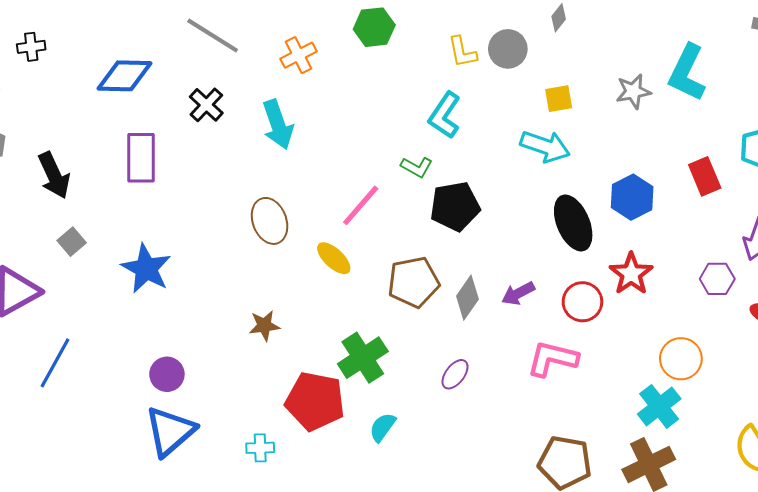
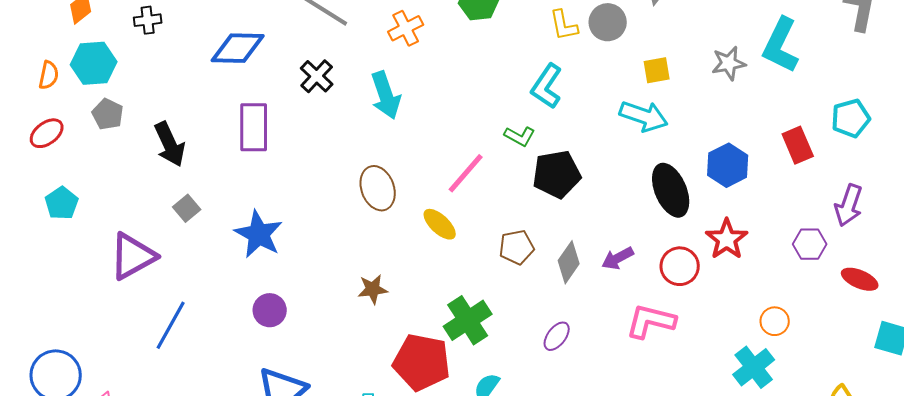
brown pentagon: (414, 282) -> (517, 247), size x0.7
orange circle: (681, 359) -> (775, 321), size x0.7
purple circle: (167, 374) -> (270, 310), moved

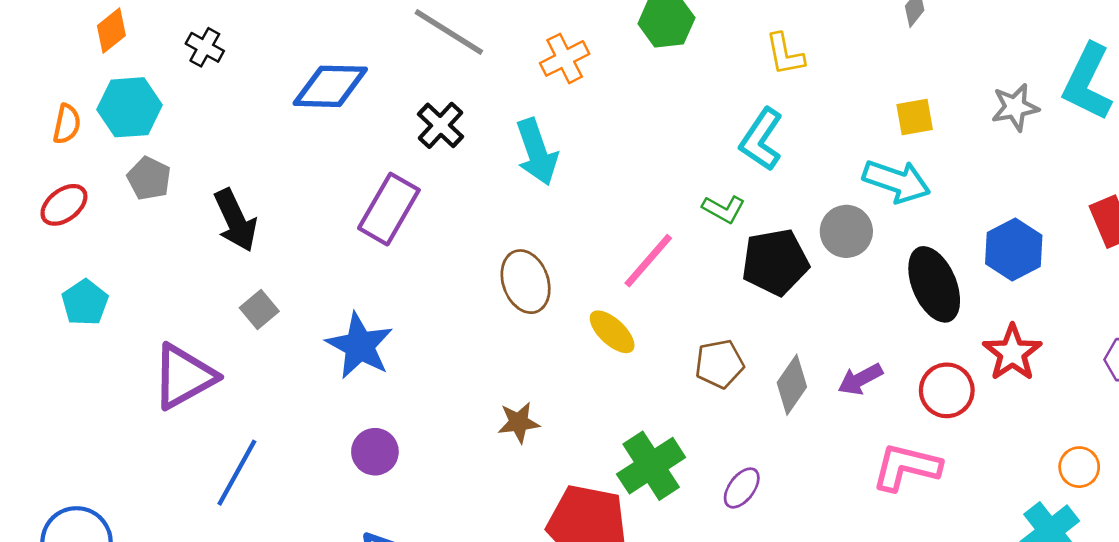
black cross: (148, 20) -> (205, 47), turned 36
gray circle: (608, 22) -> (846, 231), moved
purple rectangle: (254, 127) -> (389, 209), moved, turned 30
purple ellipse: (557, 336) -> (742, 488), moved

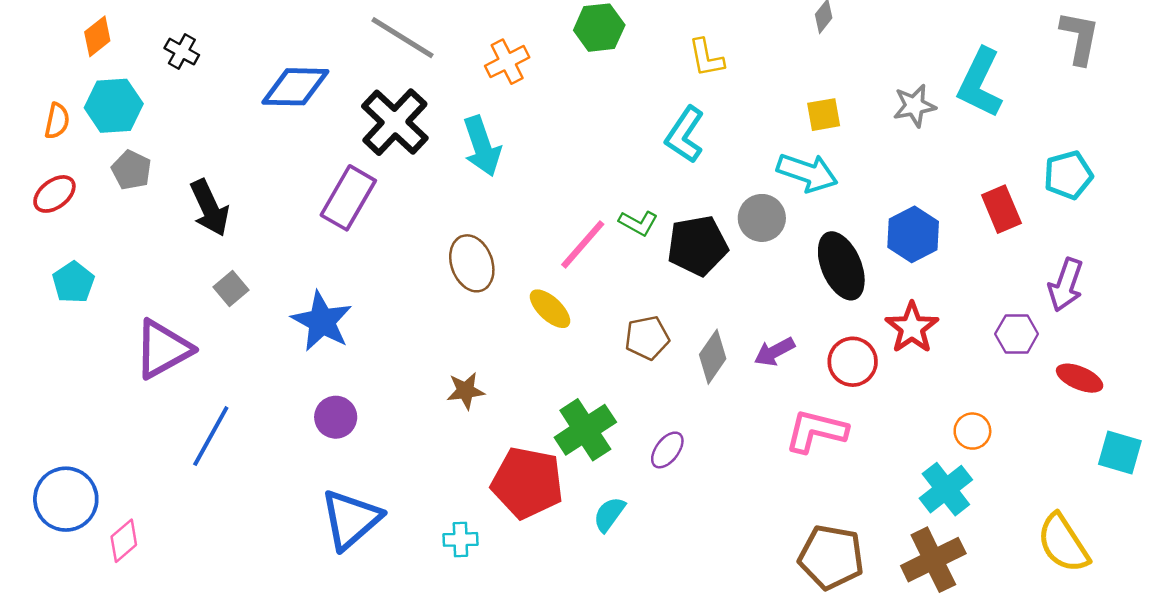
black cross: (440, 125) -> (395, 122), size x1.6
green L-shape: (724, 209) -> (638, 223), moved

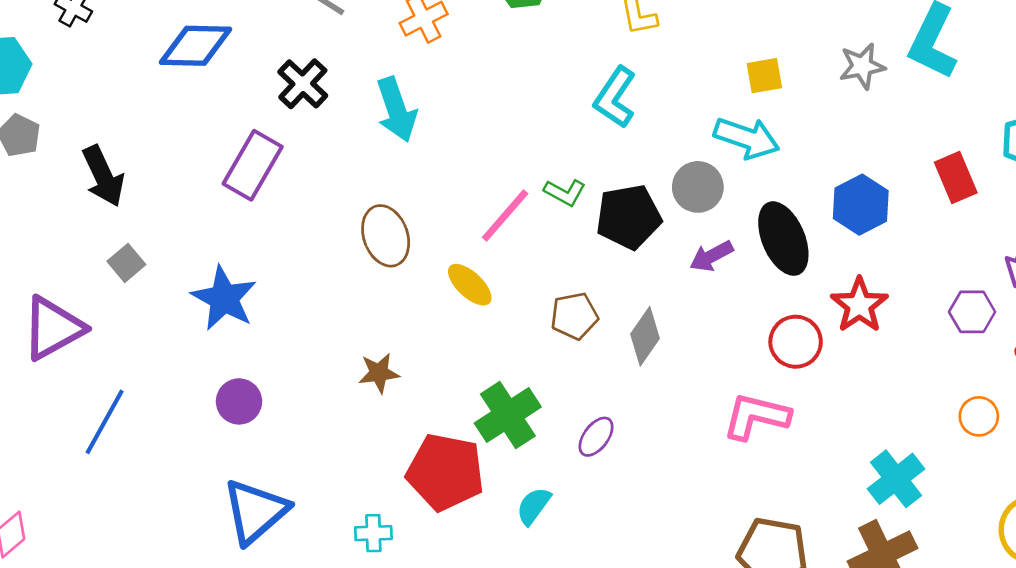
black cross: (395, 122) -> (303, 84), size x0.7
purple arrow: (774, 352) -> (711, 256), moved
orange circle: (972, 431) -> (979, 416), moved

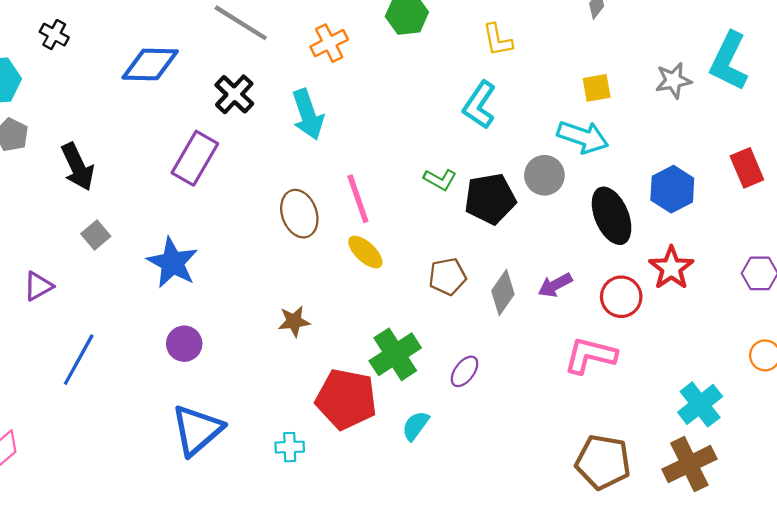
pink line: (505, 215) -> (358, 199), moved, turned -60
purple arrow: (711, 256) -> (555, 285), moved
purple triangle: (53, 328) -> (38, 286), size x0.6

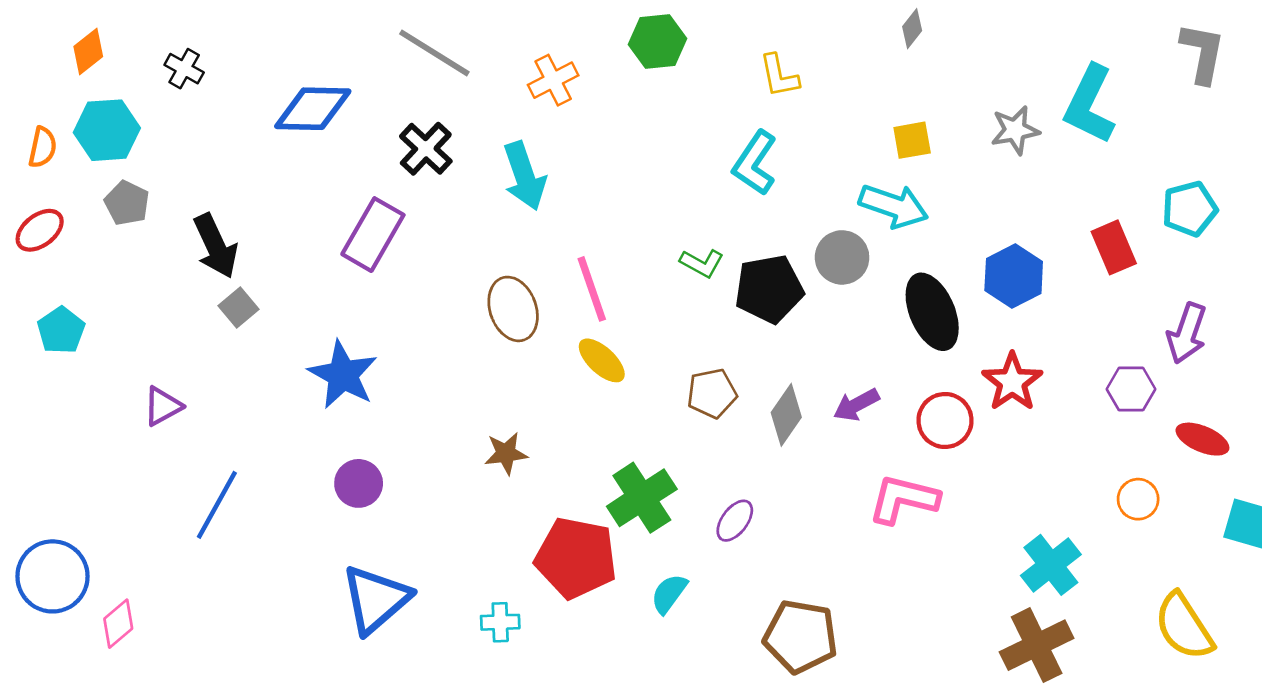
gray square: (96, 235) -> (238, 308), moved
brown pentagon: (603, 462) -> (801, 636), moved

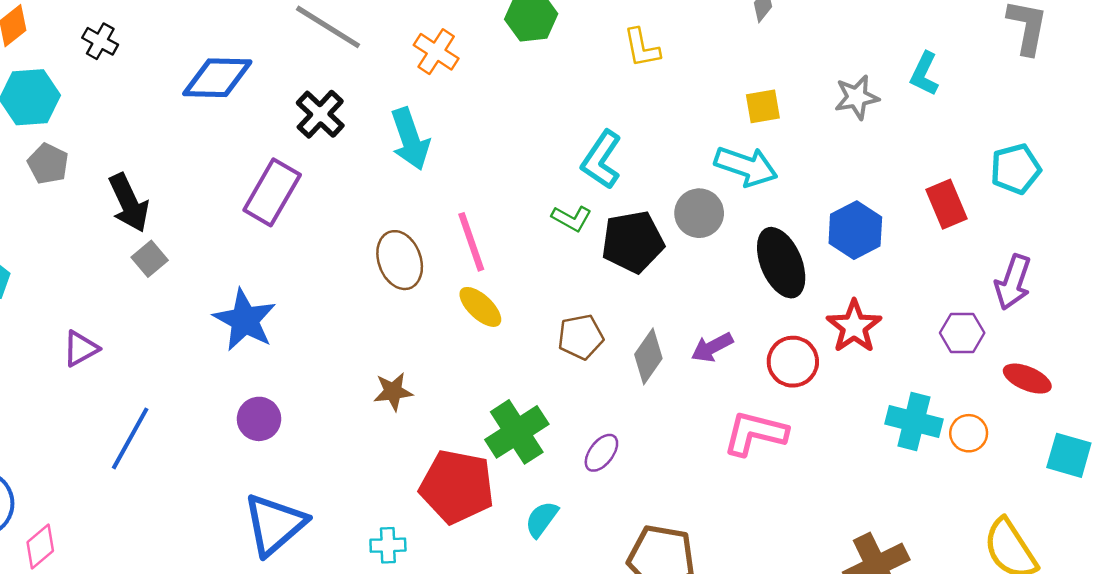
orange cross: (553, 80) -> (436, 52), turned -30
cyan L-shape: (1089, 104) -> (924, 74), size x0.6
cyan L-shape: (755, 163) -> (601, 160), moved
cyan cross: (1051, 565) -> (914, 422), moved, turned -38

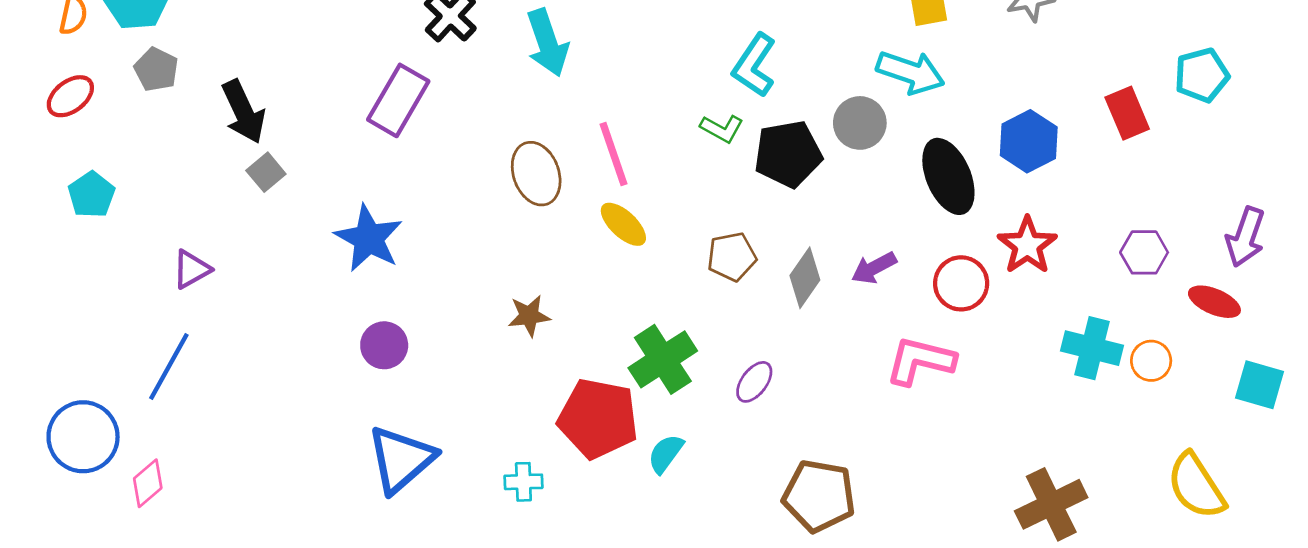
purple arrow: (1013, 282) -> (1245, 237), moved
blue line: (130, 438) -> (169, 366), moved
cyan semicircle: (542, 519) -> (666, 454), moved

